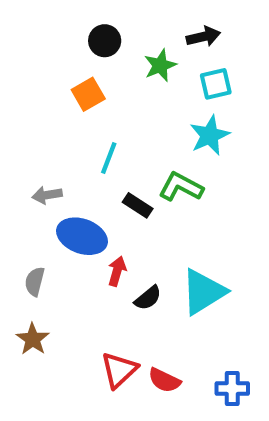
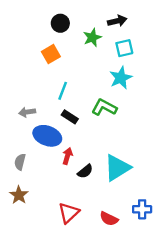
black rectangle: (138, 205) -> (70, 117), moved
red semicircle: (164, 380) -> (109, 219), moved
blue cross: (232, 389) -> (142, 209), moved

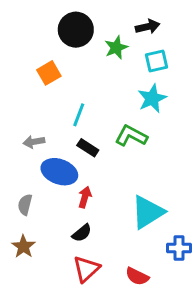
black circle: (60, 23) -> (76, 30), size x1.5
orange square: (51, 54) -> (49, 73), moved
black semicircle: (85, 171) -> (82, 233), moved
blue cross: (142, 209) -> (179, 248), moved

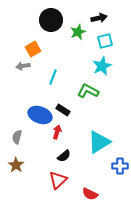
gray arrow: (34, 142) -> (23, 66), moved
black rectangle: (88, 148) -> (63, 110), moved
black semicircle: (82, 233) -> (64, 156), moved
red semicircle: (137, 276) -> (90, 194), moved

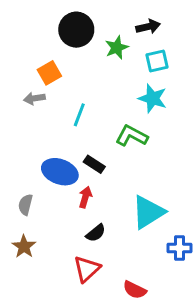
cyan star: (102, 66) -> (153, 98), turned -30

